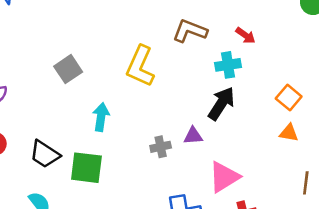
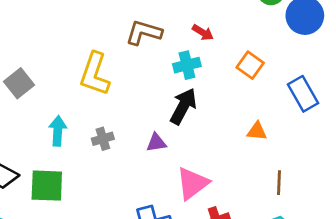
orange square: (289, 97) -> (250, 65), moved
gray cross: (161, 147) -> (103, 139), moved

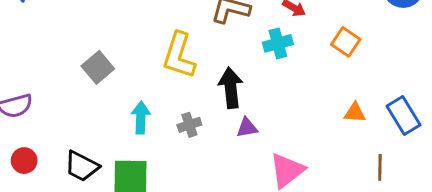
blue rectangle: (303, 94) -> (403, 116), moved
black arrow: (183, 106) -> (231, 88), moved, turned -33

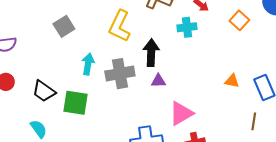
orange square: (346, 42) -> (239, 20), moved
gray cross: (189, 125) -> (120, 74), size x1.8
brown line: (380, 167) -> (254, 121), moved

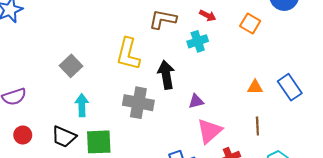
cyan arrow: (88, 64) -> (82, 105), moved
gray cross: (120, 74) -> (138, 103), turned 32
purple triangle: (158, 81) -> (196, 101), moved
brown line: (254, 121) -> (257, 126), moved

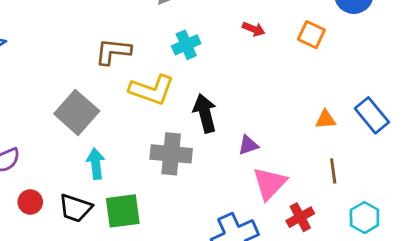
brown L-shape: (163, 19) -> (113, 51), moved
cyan cross: (198, 41) -> (186, 45), moved
yellow L-shape: (128, 54) -> (152, 90), turned -80
gray square: (71, 66) -> (77, 112), size x1.4
red circle: (23, 135) -> (30, 202), moved

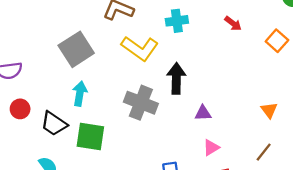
orange triangle: (326, 119) -> (269, 110), turned 42
brown line: (333, 171) -> (264, 152), turned 30
pink triangle: (270, 183) -> (211, 148), size x0.6

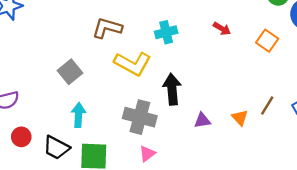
gray square: (76, 49) -> (70, 72), size x0.7
orange triangle: (269, 110) -> (240, 118), moved
pink triangle: (211, 148) -> (147, 154), moved
brown line: (264, 152) -> (267, 105), moved

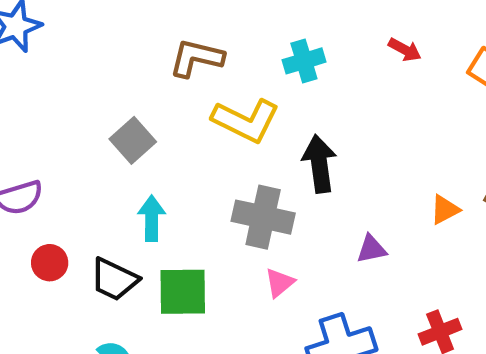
orange triangle: (240, 118) -> (445, 210), turned 48
purple triangle: (202, 120) -> (371, 249), moved

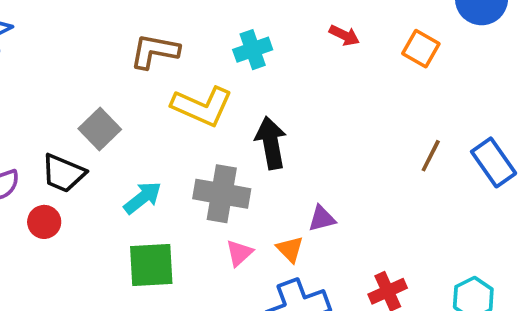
orange triangle: (445, 210) -> (290, 249), moved, turned -44
cyan arrow: (152, 218) -> (143, 198), moved, turned 54
red circle: (50, 263) -> (44, 222), moved
black trapezoid: (114, 279) -> (63, 173), moved

